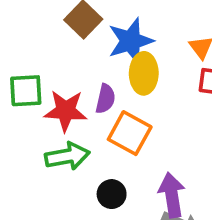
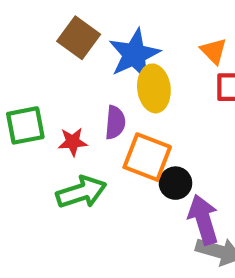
red star: (66, 111) -> (73, 142), size x0.6
black circle: (112, 194) -> (175, 183), moved

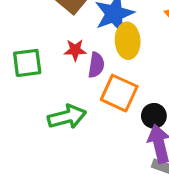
red star: (73, 142) -> (75, 50), moved
black circle: (175, 183) -> (154, 116), moved

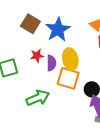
yellow ellipse: (128, 41) -> (70, 59), moved

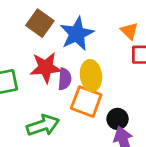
red star: (37, 56) -> (46, 67), size x1.6

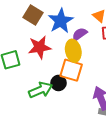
purple semicircle: (65, 79) -> (80, 34), moved, turned -126
black circle: (118, 119) -> (59, 83), moved

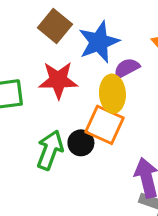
green arrow: (41, 90) -> (50, 150), turned -55

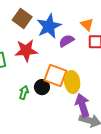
yellow ellipse: (112, 94) -> (72, 82), moved
green arrow: (50, 150) -> (24, 92), size x0.6

